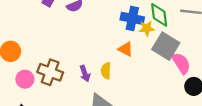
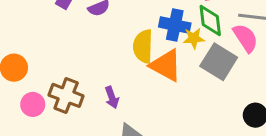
orange triangle: (126, 49) -> (166, 65), size x1.6
pink semicircle: (181, 63) -> (245, 38), moved
yellow semicircle: (106, 71) -> (143, 46), moved, size x1.5

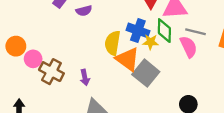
gray square: (219, 62) -> (146, 73), moved
pink circle: (33, 104) -> (33, 59), moved

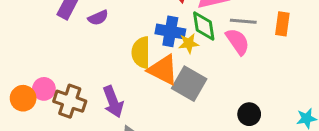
orange circle: (16, 46) -> (23, 98), moved
purple arrow: (85, 77) -> (113, 102), size x1.5

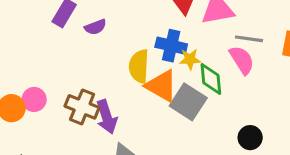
green diamond: (204, 26) -> (211, 79), moved
brown cross: (70, 101) -> (82, 107), moved

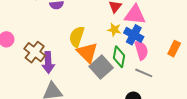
gray line: (249, 39) -> (144, 73), moved
blue cross: (171, 46) -> (134, 35), moved
yellow star: (190, 59) -> (114, 30), moved

